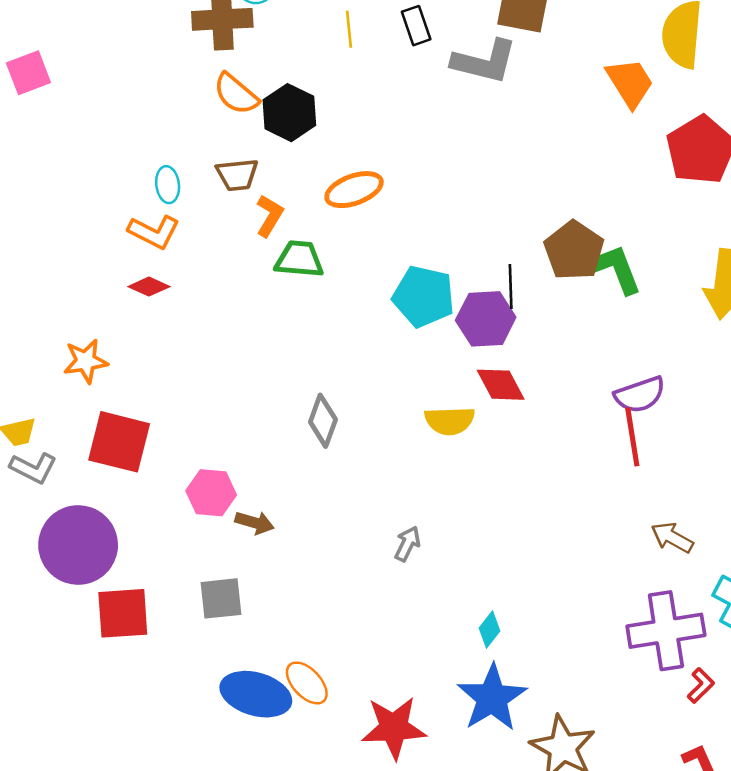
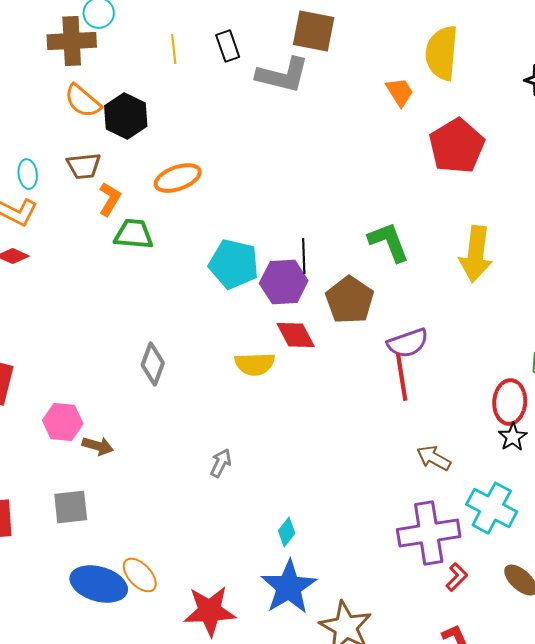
orange trapezoid: (630, 83) -> (400, 92), size x0.7
brown pentagon: (574, 250) -> (350, 300), moved

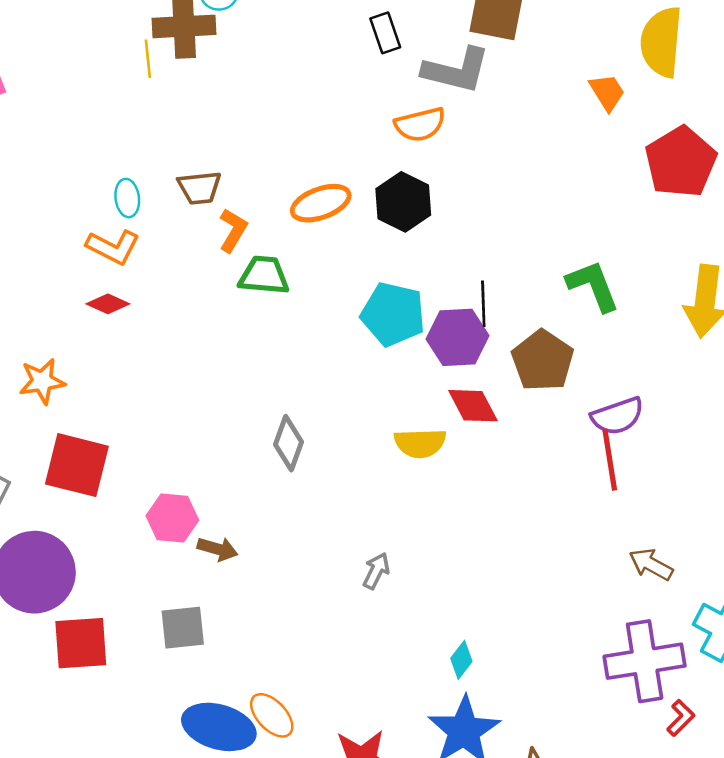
yellow line: (174, 49) -> (148, 59), moved
orange semicircle: (83, 101) -> (420, 124), moved, turned -54
black hexagon: (126, 116) -> (403, 202), moved

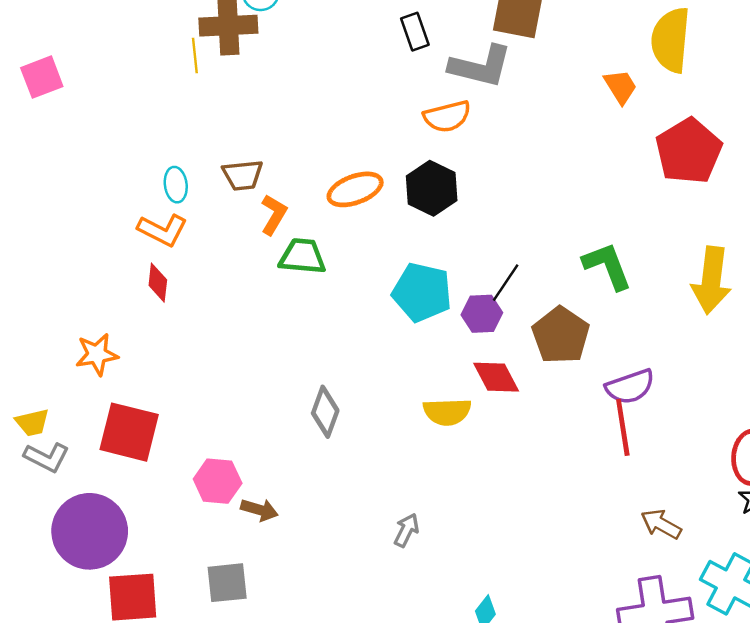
red diamond: (108, 304) -> (158, 283), turned 72
black line: (483, 304) -> (506, 283), turned 36
purple hexagon: (458, 337) -> (482, 314), size x0.7

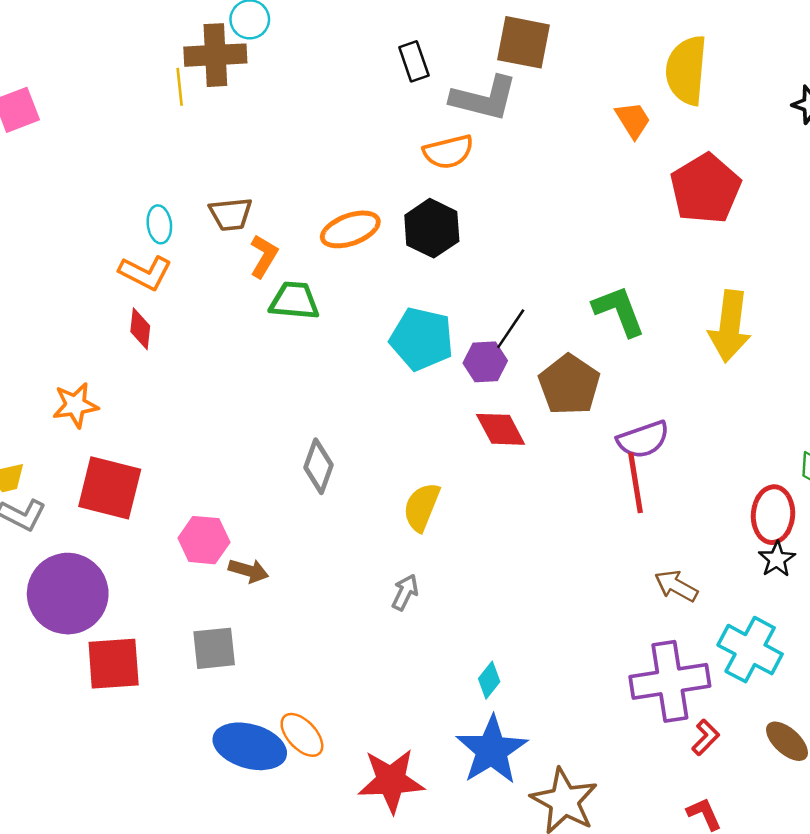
yellow semicircle: (447, 412) -> (422, 507), moved, turned 114

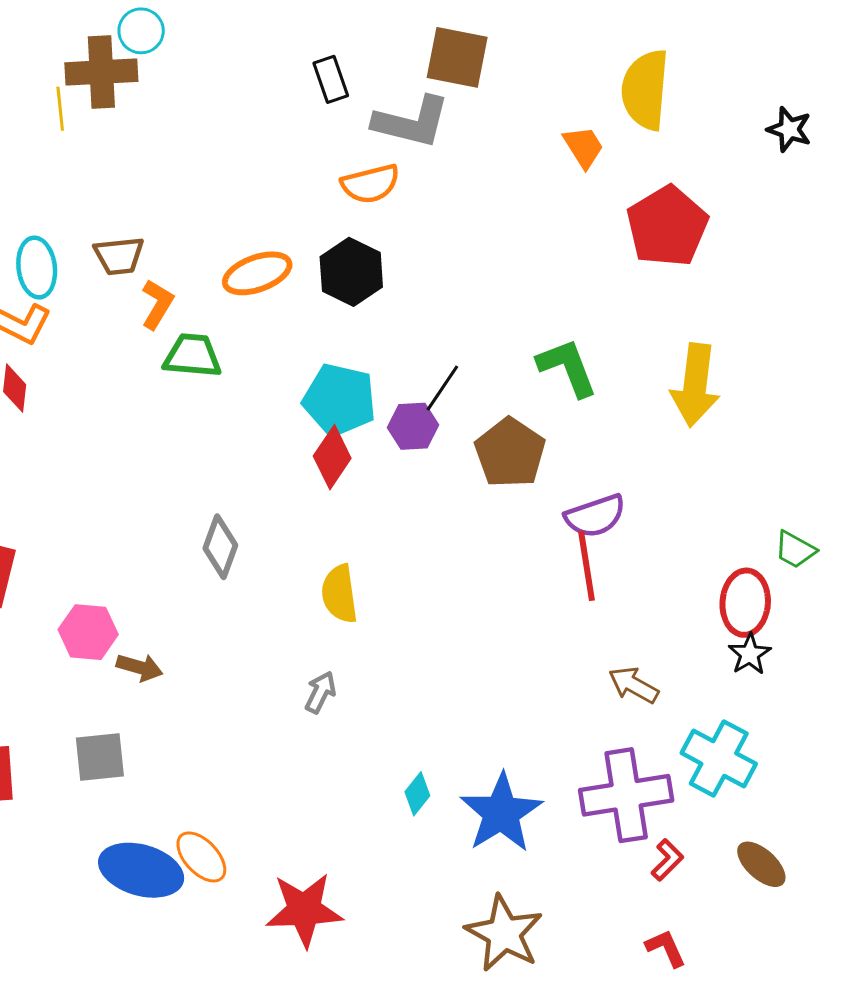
cyan ellipse: (159, 224) -> (37, 268), size x1.4
red diamond: (501, 429) -> (332, 457), moved, turned 62
yellow semicircle: (422, 507) -> (339, 594), turned -30
blue star: (492, 750) -> (501, 813), moved

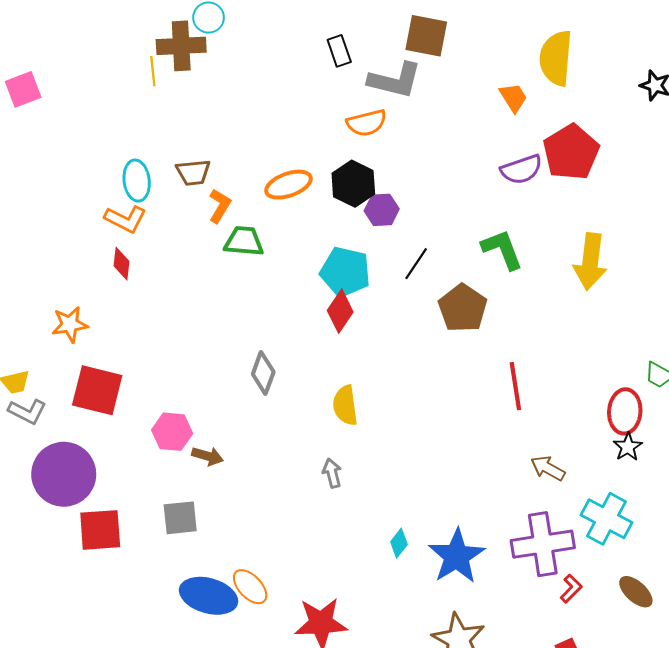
purple hexagon: (413, 426) -> (382, 210), moved
purple semicircle: (595, 516) -> (521, 169), moved
gray arrow: (320, 692) -> (332, 473), turned -40

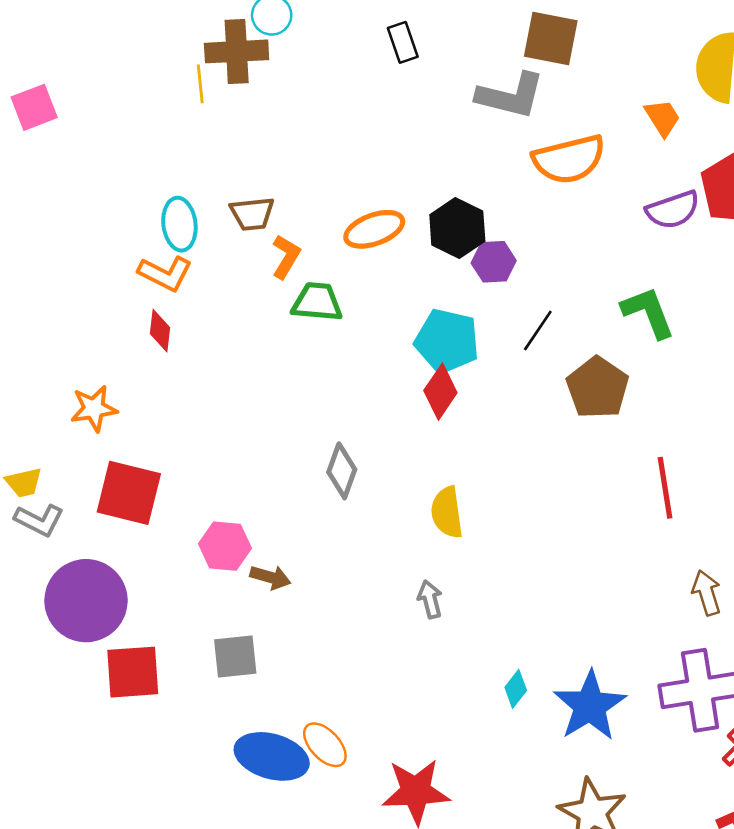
black rectangle: (339, 51) -> (403, 42), moved
orange semicircle: (367, 123) -> (569, 159), moved, size x1.4
brown arrow: (548, 468) -> (707, 593), turned 44

